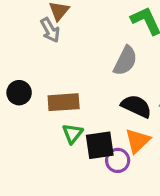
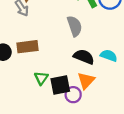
gray semicircle: (125, 61) -> (75, 26), turned -42
brown rectangle: (64, 102) -> (27, 47), moved

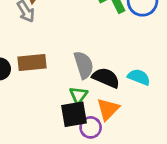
gray semicircle: (75, 26) -> (84, 65), moved
green triangle: (41, 78) -> (78, 95), moved

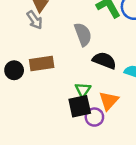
gray semicircle: (84, 65) -> (83, 34), moved
black semicircle: (106, 78) -> (104, 60), moved

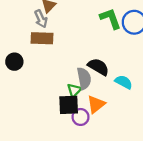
gray semicircle: (83, 34) -> (84, 78), moved
brown rectangle: (42, 64) -> (42, 38), moved

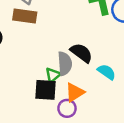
purple circle: (80, 117) -> (67, 108), moved

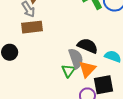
black square: (45, 90) -> (103, 85), moved
orange triangle: (75, 92) -> (87, 69), moved

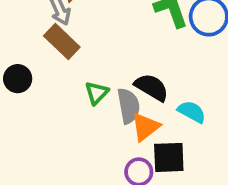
brown rectangle: (32, 27) -> (62, 42), turned 42
green triangle: (68, 71) -> (97, 93), moved

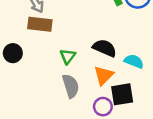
brown rectangle: (62, 42) -> (40, 24), turned -30
gray semicircle: (129, 106) -> (71, 86), moved

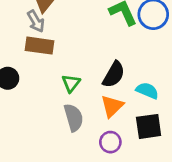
black semicircle: (105, 48) -> (114, 75), turned 95
black square: (122, 94) -> (149, 126), moved

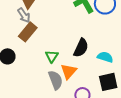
brown rectangle: (40, 46) -> (28, 32), turned -54
orange triangle: (112, 106) -> (69, 71), moved

